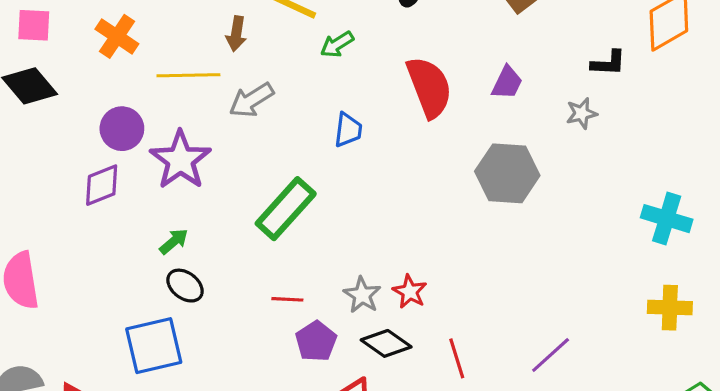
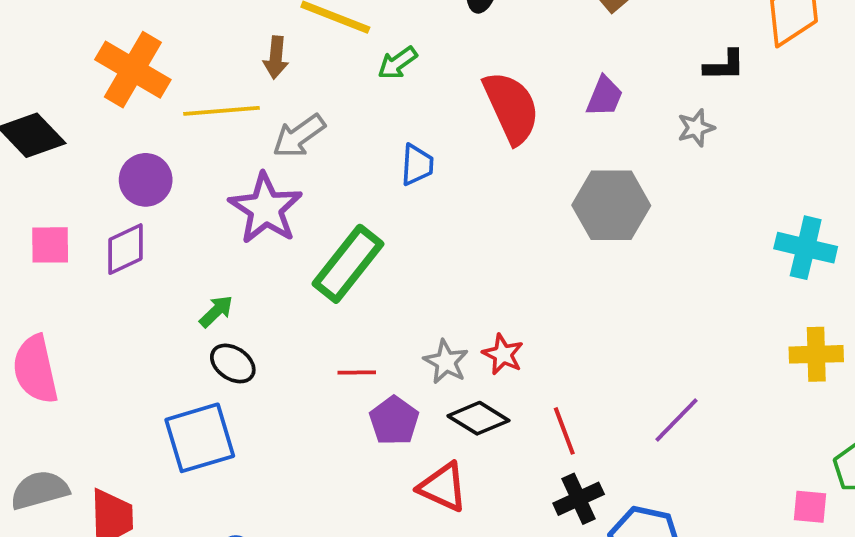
pink square: (34, 25) -> (50, 245), moved
orange cross: (117, 36) -> (133, 70), size x1.4
purple star: (180, 160) -> (266, 208), moved

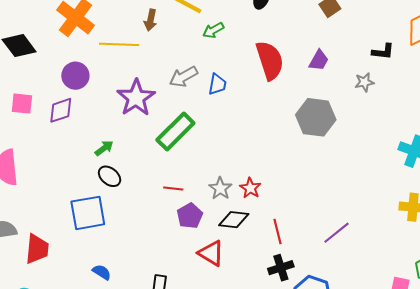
gray arrow: (299, 136) -> (183, 77), moved
black diamond: (478, 418) -> (234, 220), turned -32

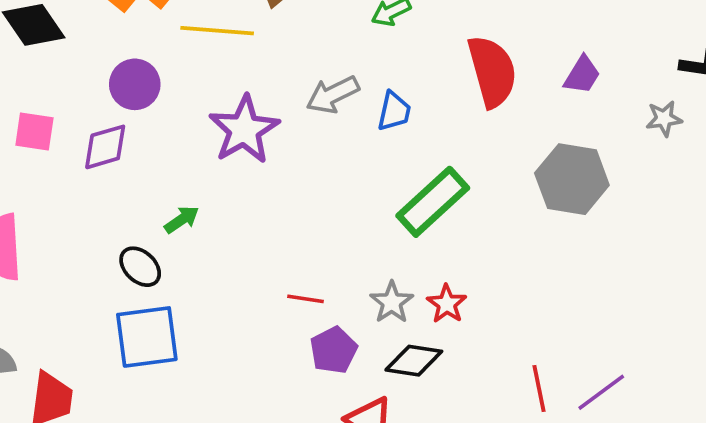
green rectangle: (175, 132) -> (433, 202), moved
black ellipse: (110, 176) -> (140, 267), moved
red line: (277, 232) -> (539, 389), moved

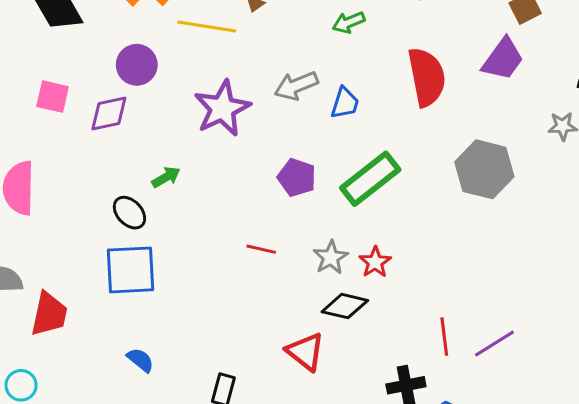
purple trapezoid: (582, 75) -> (503, 59), moved, size x1.4
purple pentagon: (334, 350) -> (297, 177), moved, turned -30

